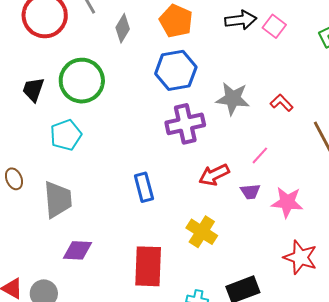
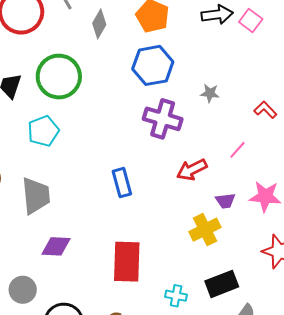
gray star: (233, 99) -> (210, 93), size x0.6
red L-shape: (282, 103) -> (265, 110), moved
purple cross: (185, 124) -> (163, 119), turned 30
purple trapezoid: (250, 192) -> (225, 201), moved
yellow cross: (202, 232) -> (205, 230), moved, turned 32

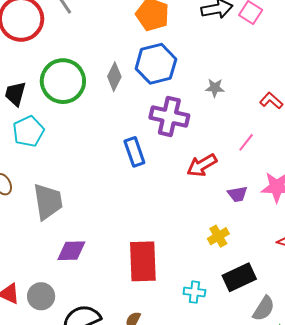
gray diamond: (99, 24) -> (114, 77), moved
cyan pentagon: (43, 131) -> (28, 131), moved
blue rectangle: (122, 183) -> (134, 152), moved
yellow cross: (205, 230) -> (218, 236), moved, size x0.7

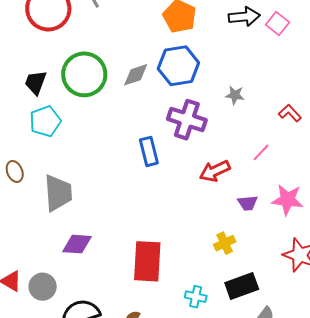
gray diamond: (114, 77) -> (136, 75), turned 40

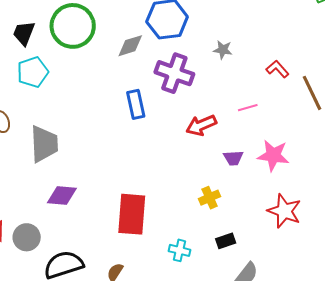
gray diamond: (136, 75) -> (130, 46), moved
pink line: (261, 152) -> (248, 108), turned 30
black rectangle: (242, 286) -> (226, 241), size x0.6

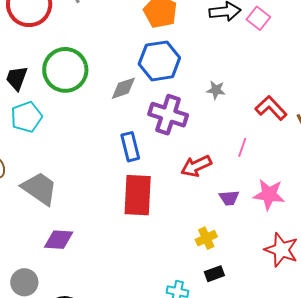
red L-shape: (277, 69) -> (271, 108), size x1.4
pink line: (248, 108) -> (242, 147), turned -54
gray trapezoid: (44, 144) -> (40, 188), turned -51
red rectangle: (132, 214) -> (138, 195), moved
black rectangle: (226, 241) -> (214, 274), moved

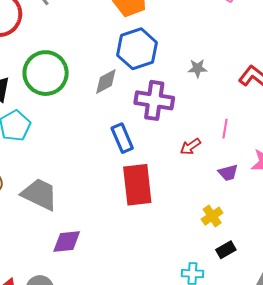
pink line: (242, 147) -> (225, 129), moved
red arrow: (196, 166) -> (190, 147), size x0.7

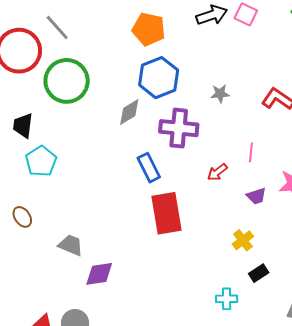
green circle: (46, 73) -> (67, 81), moved
gray trapezoid: (40, 194) -> (71, 245), moved, size x0.7

